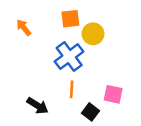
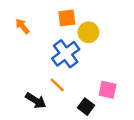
orange line: (72, 89) -> (57, 85), moved, turned -49

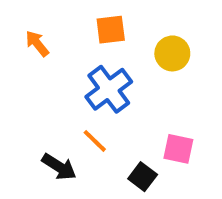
yellow circle: (88, 32) -> (172, 53), moved

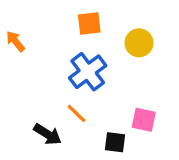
orange arrow: (37, 44) -> (16, 41), moved
black square: (143, 177) -> (115, 142), turned -30

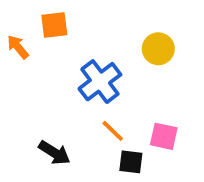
orange square: (89, 24) -> (54, 25), moved
orange line: (76, 113) -> (113, 131), moved

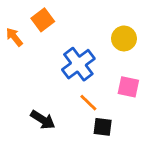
orange square: (54, 25) -> (43, 20), turned -30
pink square: (164, 136) -> (128, 87), moved

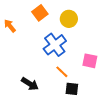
orange square: (43, 20) -> (40, 13), moved
yellow circle: (124, 38) -> (69, 19), moved

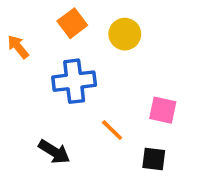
blue cross: (55, 45) -> (74, 81), moved, turned 30
black square: (72, 89) -> (154, 159), moved

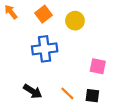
orange arrow: (18, 47) -> (11, 12), moved
orange line: (112, 130) -> (67, 93), moved

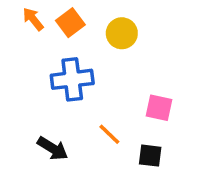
orange arrow: (11, 12) -> (33, 19), moved
orange line: (67, 93) -> (109, 134), moved

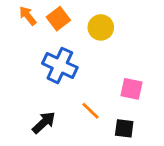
blue cross: (72, 79) -> (60, 65), turned 32
black arrow: (53, 148) -> (44, 122), turned -75

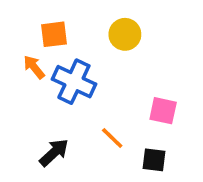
orange arrow: (28, 16) -> (34, 67), moved
orange square: (58, 19) -> (54, 34), moved, turned 30

